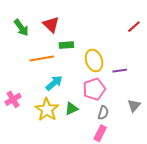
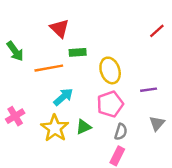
green arrow: (21, 28) -> (15, 51), moved
purple line: (120, 71) -> (149, 90), moved

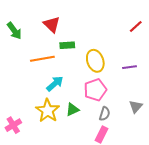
green arrow: (15, 51) -> (14, 31), moved
purple line: (149, 90) -> (130, 67), moved
pink cross: (15, 116) -> (13, 125), moved

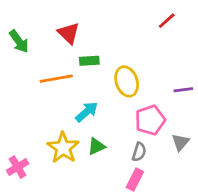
red line: (136, 27) -> (167, 21), moved
purple line: (130, 67) -> (183, 90), moved
cyan arrow: (55, 84) -> (87, 112), moved
pink pentagon: (95, 90) -> (150, 120), moved

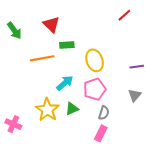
pink pentagon: (150, 120) -> (95, 89), moved
gray triangle: (180, 142) -> (135, 95), moved
pink cross: (18, 167) -> (13, 124), turned -35

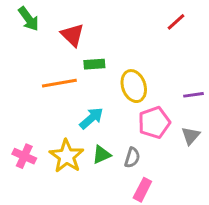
green arrow: (14, 31) -> (29, 19), moved
pink pentagon: (95, 89) -> (154, 123), moved
gray semicircle: (104, 113) -> (132, 158), moved
pink cross: (13, 124) -> (24, 156), moved

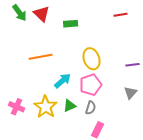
red line: (176, 22) -> (121, 15), turned 32
red triangle: (72, 35) -> (42, 14), moved
green rectangle: (94, 64) -> (71, 24), moved
pink pentagon: (154, 123) -> (91, 85), moved

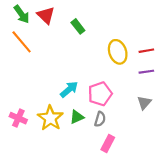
red line: (121, 15) -> (146, 51), moved
green rectangle: (71, 24) -> (78, 26), turned 56
orange line: (41, 57) -> (22, 42), moved, turned 60
yellow ellipse: (92, 59) -> (118, 52), moved

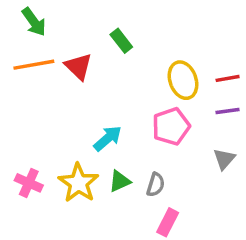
red triangle: (46, 15) -> (78, 66), moved
orange line: (22, 42) -> (34, 65), turned -60
pink pentagon: (100, 94) -> (171, 126), moved

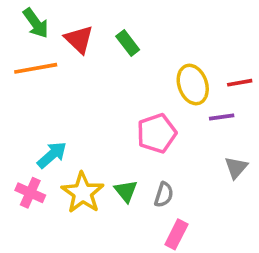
red triangle: (78, 66) -> (79, 39), moved
purple line: (228, 111) -> (222, 117), moved
pink pentagon: (171, 126) -> (157, 133), moved
cyan arrow: (108, 138) -> (52, 155), moved
green triangle: (120, 181) -> (126, 191), turned -45

